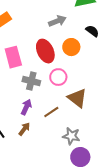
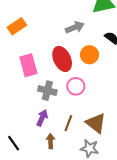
brown triangle: (77, 98) -> (96, 123), moved
brown line: (51, 112) -> (68, 123), turned -35
brown arrow: (24, 129) -> (51, 141), moved, turned -40

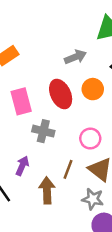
pink circle: (76, 86) -> (90, 139), moved
purple arrow: (42, 118) -> (22, 166), moved
brown arrow: (51, 141) -> (47, 190), size x1.5

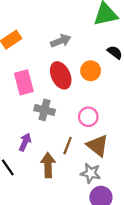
gray arrow: (75, 57) -> (61, 41), moved

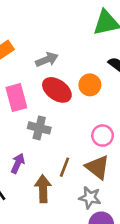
gray arrow: (61, 41) -> (47, 60), moved
red ellipse: (61, 75) -> (57, 90), turned -30
pink circle: (88, 117) -> (103, 136), moved

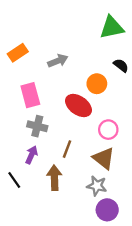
red ellipse: (57, 90) -> (78, 105), moved
gray cross: (39, 128) -> (37, 126), moved
brown line: (65, 167) -> (67, 149), moved

